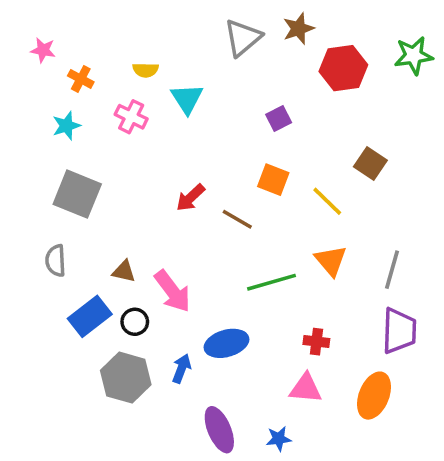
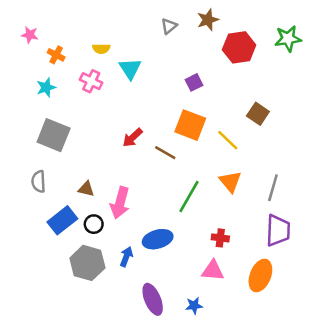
gray triangle: (243, 38) -> (169, 26), size x0.6
orange square: (273, 180) -> (190, 125), size x1.4
green line: (271, 282) -> (189, 197), turned -44
pink arrow: (173, 291) -> (120, 203), turned 52

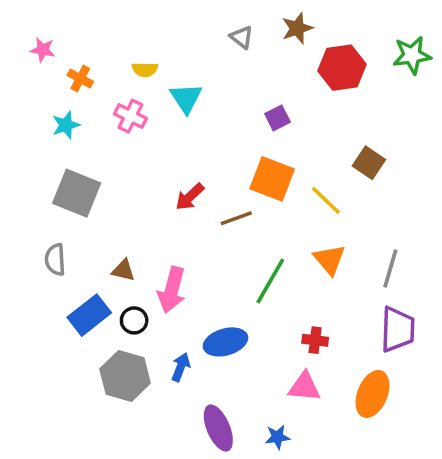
gray triangle: (169, 26) -> (242, 37), turned -42
brown line: (165, 153) -> (236, 218), turned -50

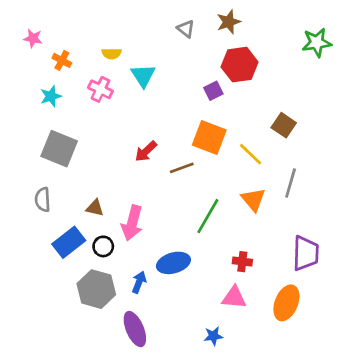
red hexagon: (342, 68) -> (240, 65), moved
gray line: (390, 268) -> (291, 183), moved
purple ellipse: (218, 428) -> (135, 329), moved

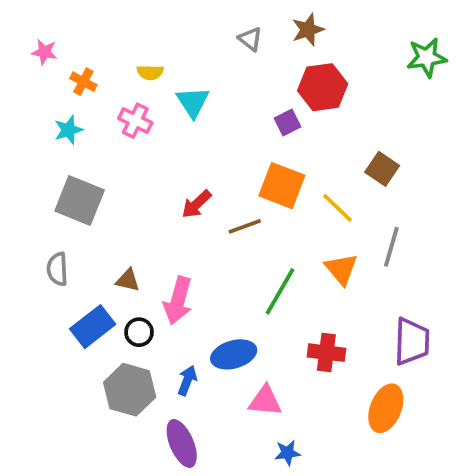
red cross: (242, 262) -> (326, 353), size x1.4
pink triangle: (234, 297) -> (265, 401), moved

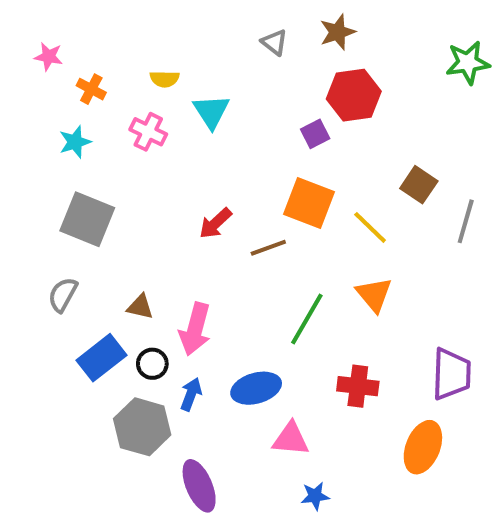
gray line: (391, 247) -> (466, 221), moved
gray semicircle: (57, 269) -> (63, 295), turned 32
blue arrow: (187, 380) -> (191, 394), moved

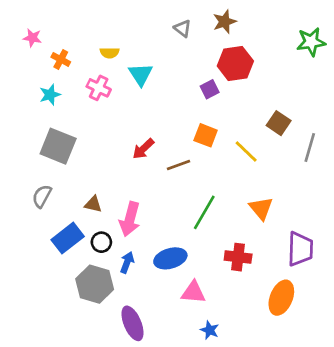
orange square: (309, 203) -> (206, 135), size x0.7
orange triangle: (374, 295) -> (261, 208), moved
blue star: (315, 496) -> (210, 330), turned 30

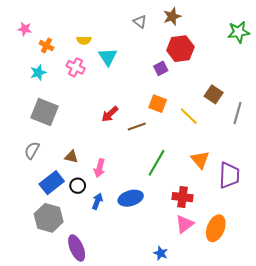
pink arrow: (130, 219) -> (99, 168), size x0.7
purple trapezoid: (300, 249) -> (229, 175), moved
gray hexagon: (95, 284) -> (49, 218), moved
pink triangle: (193, 292) -> (185, 224), moved, turned -42
purple ellipse: (132, 323) -> (77, 248), moved

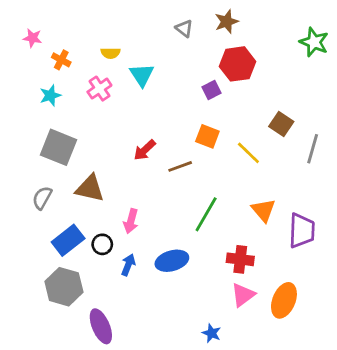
green star: (239, 32) -> (314, 42), turned 30
pink cross: (76, 67) -> (99, 89), turned 30
brown triangle: (71, 157) -> (90, 188), moved, size x1.6

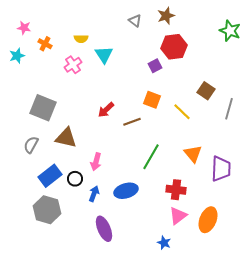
cyan star: (50, 95) -> (17, 56), moved
purple ellipse: (101, 326) -> (104, 229), moved
blue star: (212, 333) -> (164, 243), moved

